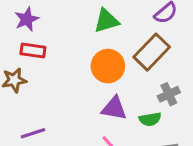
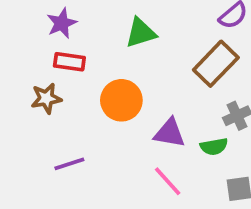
green triangle: (106, 21) -> (141, 33), moved
orange circle: (108, 66) -> (121, 100), moved

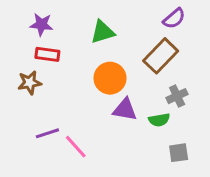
purple star: (62, 23) -> (41, 25), turned 30
orange circle: (121, 100) -> (110, 78), moved
pink line: (168, 181) -> (76, 147), moved

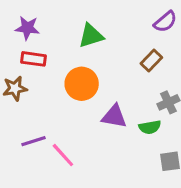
brown rectangle: (161, 56) -> (151, 60), size x0.6
orange circle: (110, 78) -> (82, 84), moved

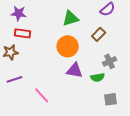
green triangle: (91, 36) -> (71, 18), moved
orange circle: (82, 84) -> (68, 46), moved
purple line: (34, 141) -> (15, 79), moved

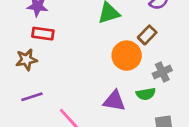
orange circle: (68, 46) -> (127, 56), moved
purple triangle: (75, 70) -> (114, 101), moved

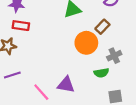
purple triangle: (114, 101) -> (66, 85), moved

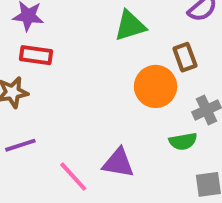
brown rectangle: (102, 27) -> (185, 57), turned -64

